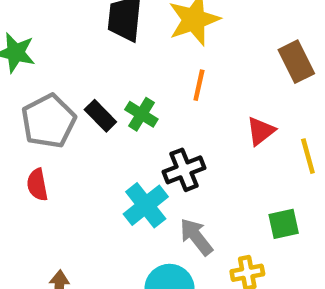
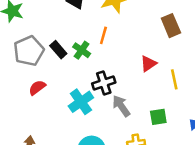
orange line: (199, 85) -> (103, 35), moved
red semicircle: (37, 185) -> (37, 88), moved, turned 60
gray arrow: (196, 237) -> (121, 106), moved

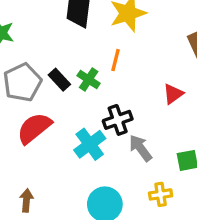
red semicircle: (37, 88) -> (34, 128), size x1.6

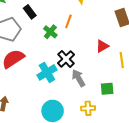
black rectangle: (59, 80) -> (30, 12), moved
black cross: (118, 120) -> (66, 59), turned -30

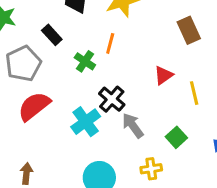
green square: (107, 89) -> (176, 137), turned -32

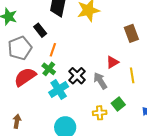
orange line: (110, 43) -> (53, 50), moved
green cross: (85, 61) -> (49, 69), moved
gray arrow: (133, 126) -> (100, 81), moved
yellow cross: (151, 169) -> (100, 113), moved

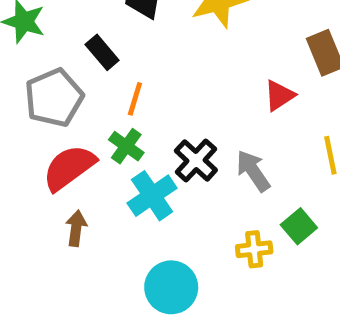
red triangle: (113, 62) -> (279, 95), moved
brown arrow: (17, 121) -> (76, 228), moved

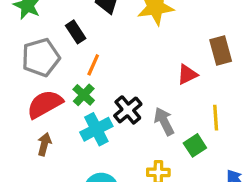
green square: (299, 226) -> (195, 145), moved

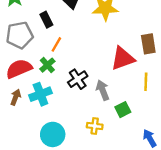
red triangle: (187, 74) -> (123, 58), size x1.6
yellow line: (216, 118) -> (146, 82), moved
cyan cross: (96, 129) -> (40, 94), moved

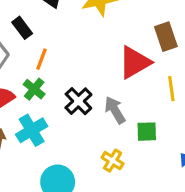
green square: (123, 110) -> (147, 132), turned 35
yellow cross: (95, 126) -> (113, 161), turned 35

